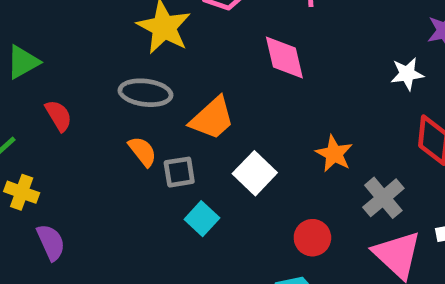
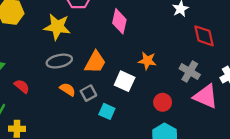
pink diamond: (284, 57) -> (119, 21), turned 45
orange star: (334, 154) -> (147, 61), moved

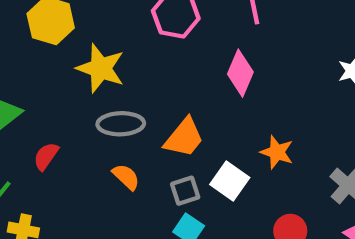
yellow star: (57, 27) -> (101, 68), moved
red semicircle: (22, 86) -> (46, 156), turned -105
gray square: (88, 93) -> (185, 191), moved

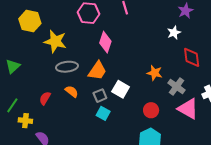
pink diamond: (240, 73) -> (105, 42), moved
orange star: (277, 152) -> (155, 73), moved
red semicircle: (46, 156) -> (45, 98), moved

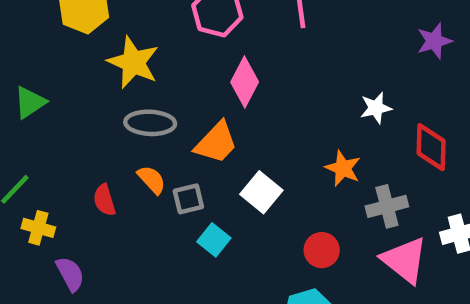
white star: (174, 33) -> (376, 108), moved
gray cross: (177, 86) -> (387, 206), turned 30
gray square: (100, 96) -> (188, 199), moved
red semicircle: (45, 98) -> (104, 200), moved, turned -56

